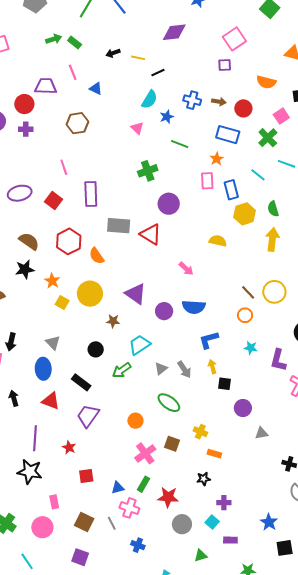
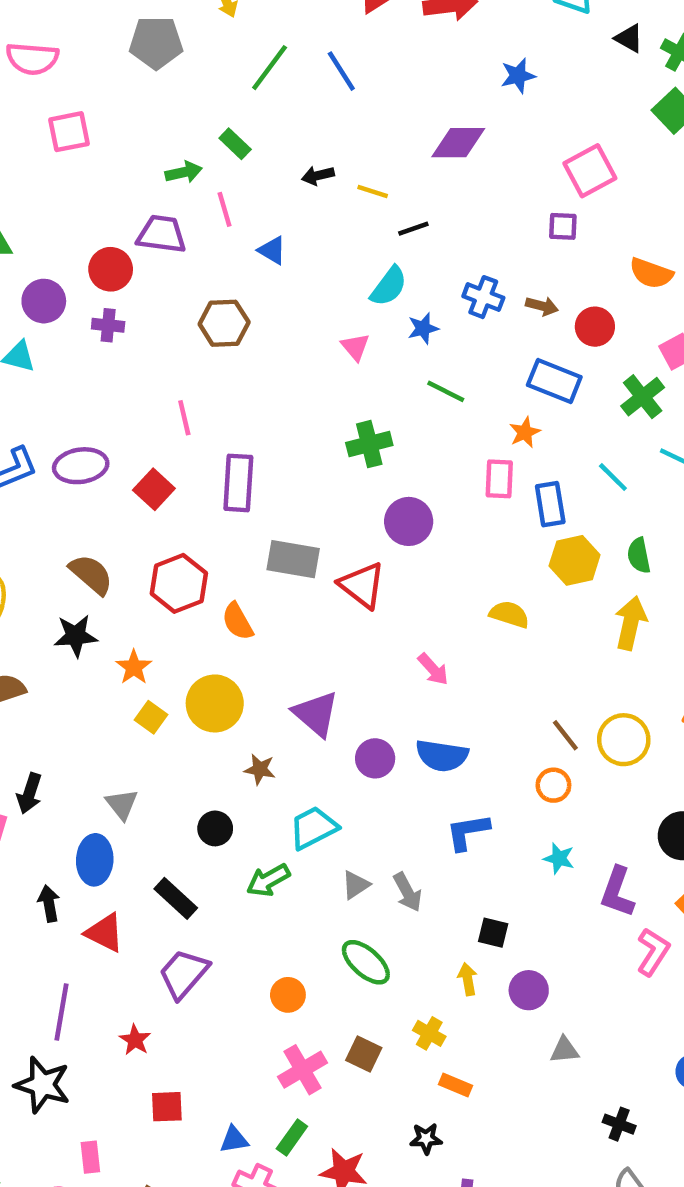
green arrow: (54, 39) -> (184, 172), moved
yellow arrow: (212, 367) -> (468, 979), moved
black arrow: (14, 398) -> (49, 903), moved

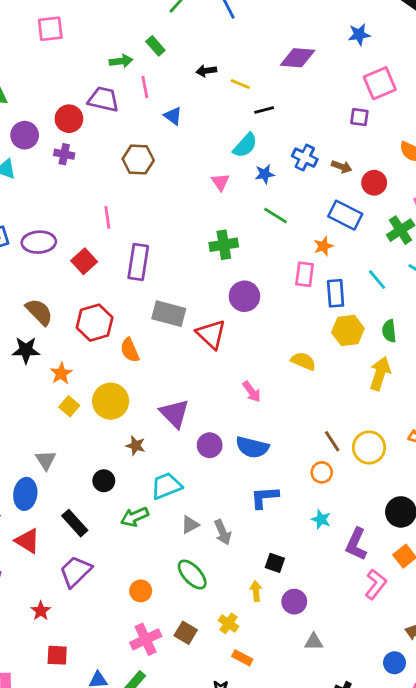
blue star: (518, 76) -> (359, 34), moved

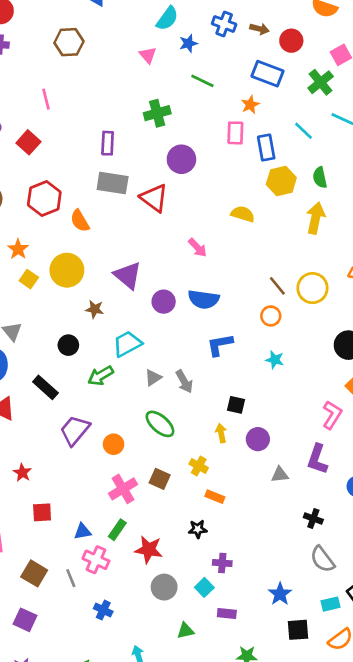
purple rectangle: (138, 262) -> (108, 143), moved, size x0.7
purple L-shape: (356, 544) -> (317, 459), moved
purple trapezoid: (75, 571) -> (75, 430), moved

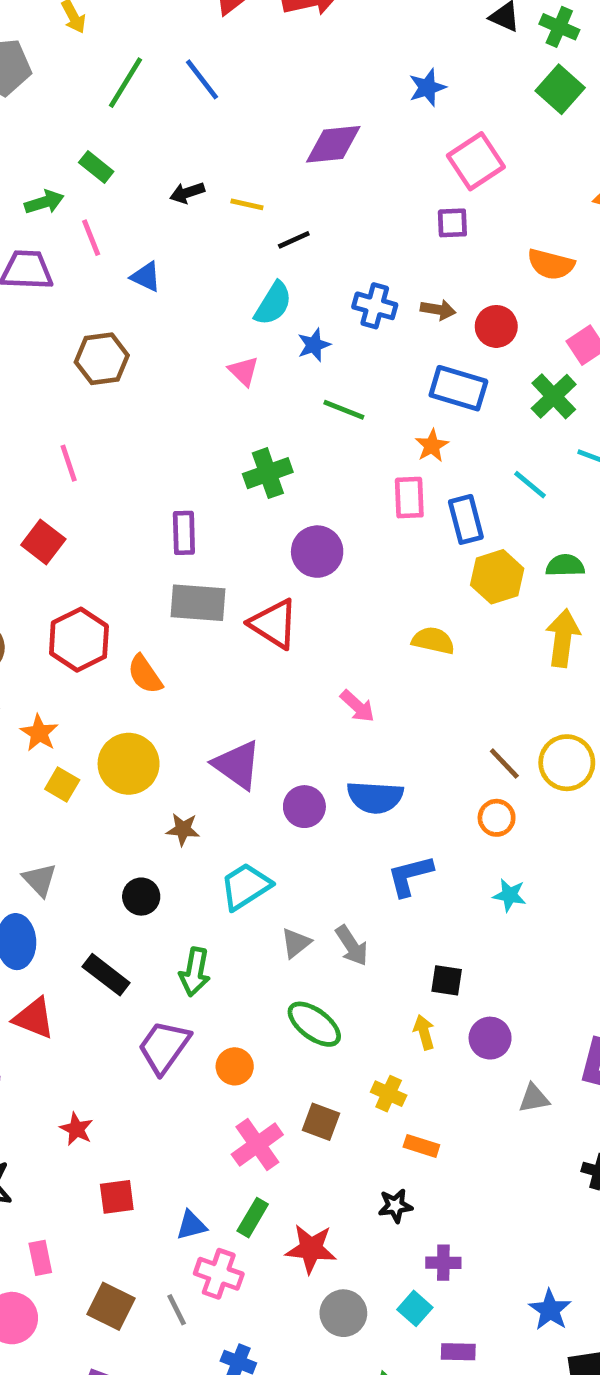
green semicircle: (320, 177) -> (565, 565), turned 105
green arrow: (101, 376) -> (195, 972), moved, turned -45

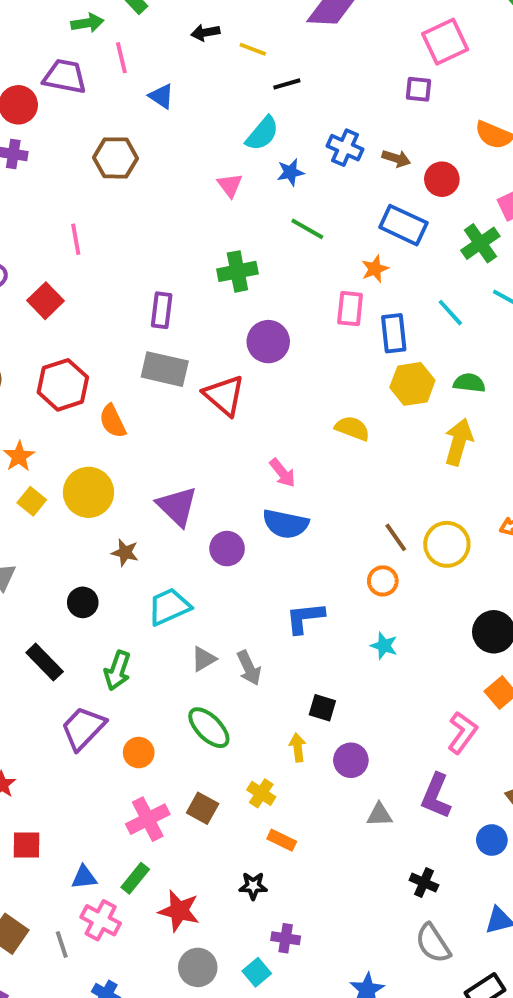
blue semicircle: (375, 797) -> (285, 524), moved

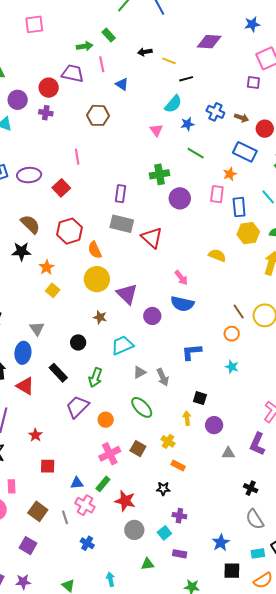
purple circle: (268, 342) -> (180, 198), moved
yellow circle: (88, 492) -> (97, 279), moved

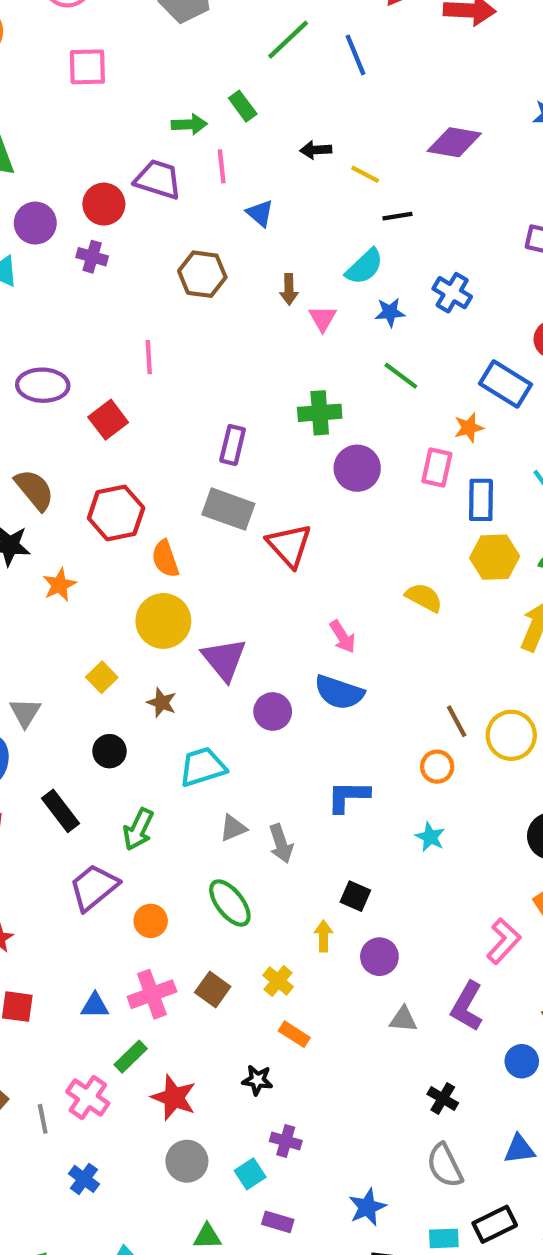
brown arrow: (242, 118) -> (289, 289), moved, turned 64
yellow square: (53, 290) -> (102, 677), moved
blue triangle: (77, 483) -> (95, 1006), moved

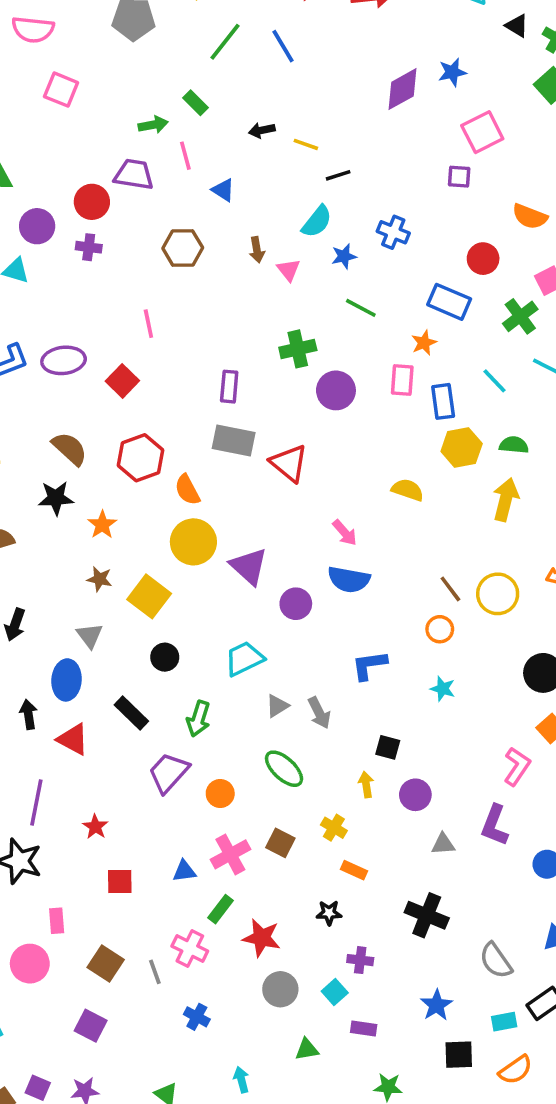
pink square: (87, 67) -> (61, 90), turned 32
purple diamond: (454, 142) -> (403, 89), moved, turned -30
yellow square: (102, 677) -> (149, 596), size x1.6
brown star: (162, 703) -> (100, 579), moved
black cross: (443, 1099) -> (427, 915), moved, size x1.6

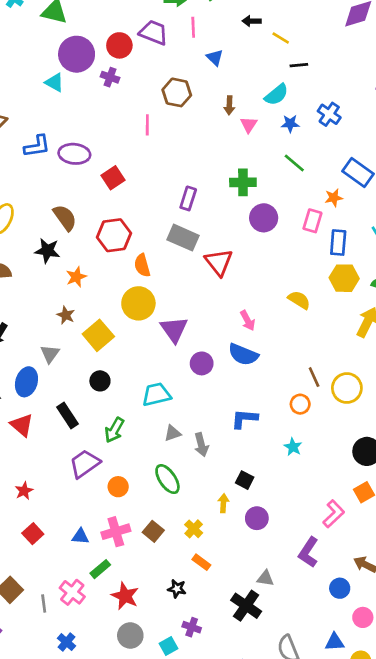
purple circle: (37, 226) -> (77, 54), size x1.4
pink line: (148, 324) -> (147, 125), moved
gray triangle: (443, 844) -> (265, 578), moved
red square: (120, 882) -> (33, 534), turned 36

